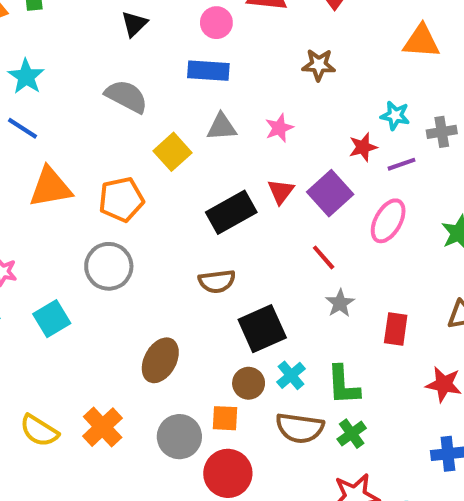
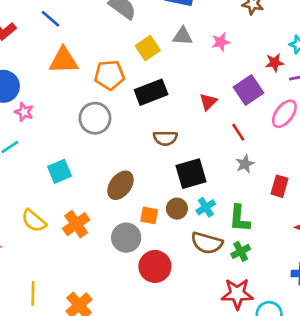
red triangle: (281, 191) -> (208, 102), moved
black rectangle: (231, 212) -> (151, 92), moved
cyan square: (52, 319) -> (59, 171), moved
orange square: (225, 418) -> (149, 215), moved

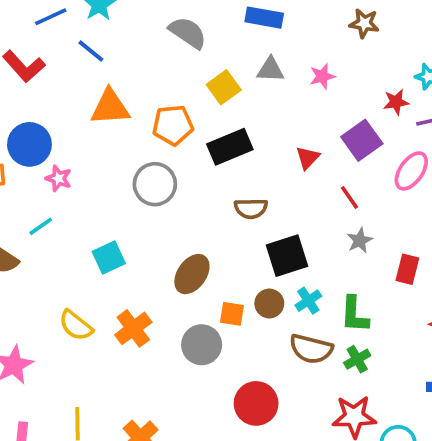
red circle: (155, 266) -> (256, 403), moved

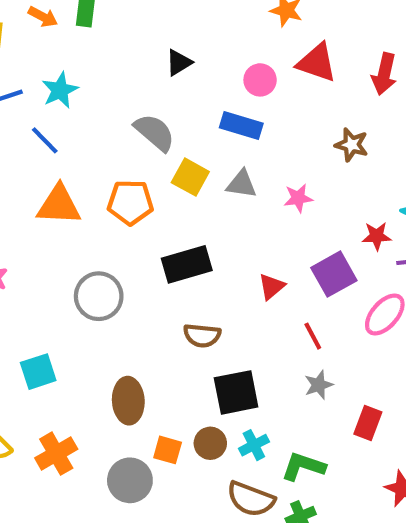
yellow square: (224, 87) -> (190, 177), moved, turned -32
orange pentagon: (173, 125) -> (130, 202), moved
brown ellipse: (192, 274) -> (128, 401), turned -45
green L-shape: (354, 315) -> (303, 466), turned 99

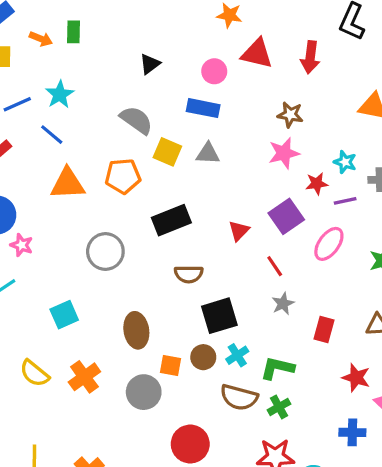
pink star: (298, 198) -> (284, 153), moved, size x1.4

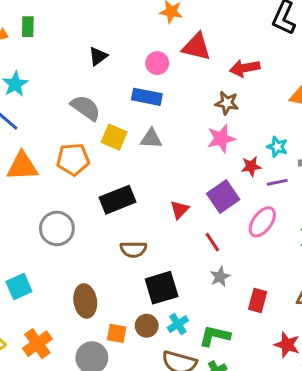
red arrow: (310, 57) -> (245, 68), moved, turned 72

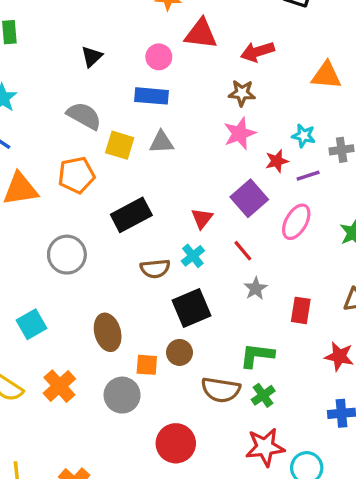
cyan cross: (178, 324) -> (193, 256), moved

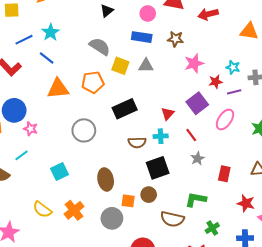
brown star: (242, 93) -> (175, 39), moved
cyan cross: (193, 256) -> (161, 136), turned 32
green cross: (263, 395) -> (212, 228), moved

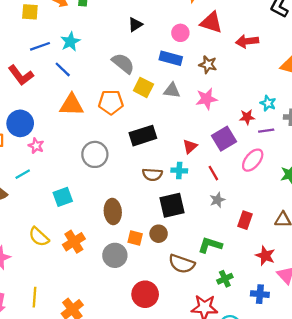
pink star: (194, 63) -> (207, 99), moved

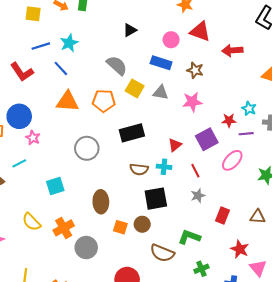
gray circle: (115, 255) -> (86, 248), moved

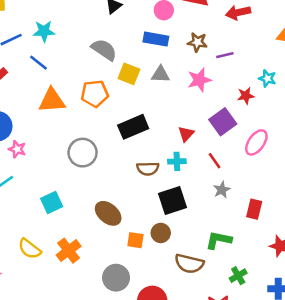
cyan star: (69, 43) -> (44, 31), turned 30
purple line: (246, 134) -> (225, 55), moved
brown ellipse: (101, 202) -> (108, 213), turned -40
gray circle: (86, 248) -> (116, 278), moved

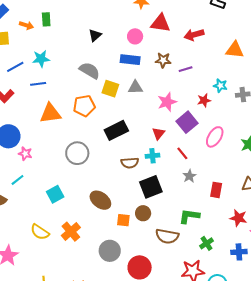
blue line: (38, 63) -> (38, 84), turned -42
pink star: (199, 80) -> (167, 102), moved

